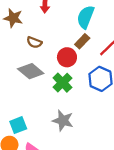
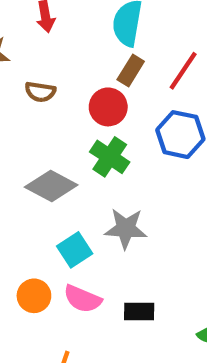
gray diamond: (31, 71) -> (51, 186), moved
cyan square: (18, 125) -> (75, 250), moved

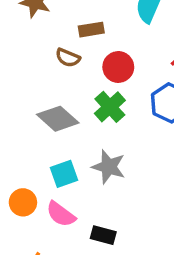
brown rectangle: (131, 71) -> (91, 30), moved, turned 35
brown semicircle: (40, 92) -> (68, 58), moved

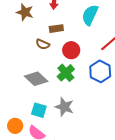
cyan square: (64, 174) -> (39, 110), turned 35

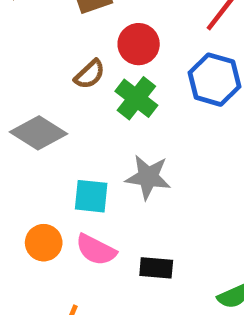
brown semicircle: (43, 44) -> (90, 74), moved, turned -56
gray diamond: (36, 79) -> (39, 133), moved

